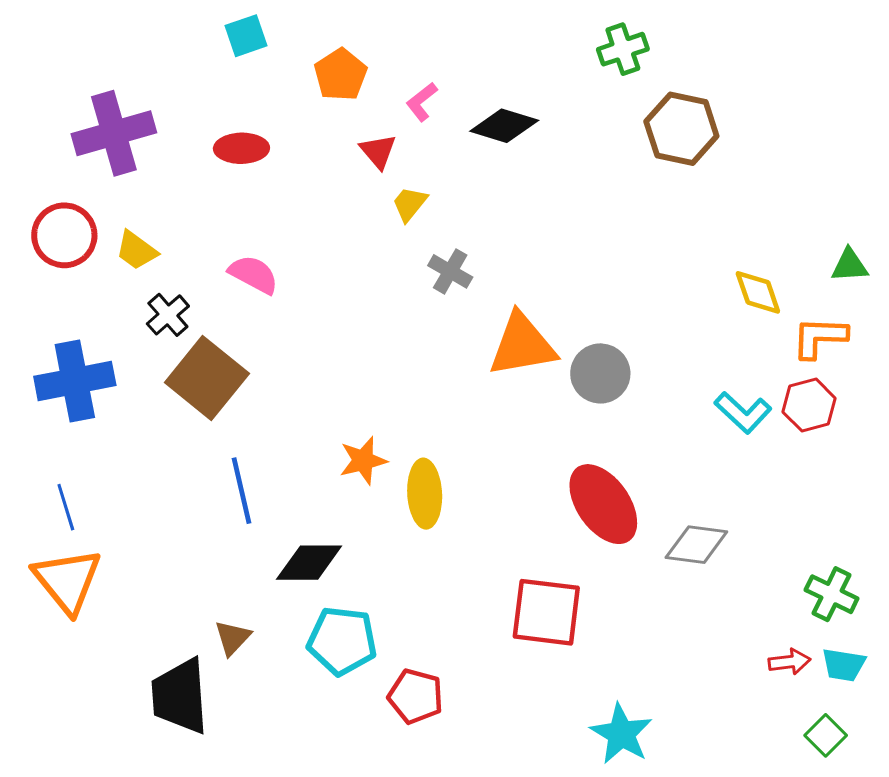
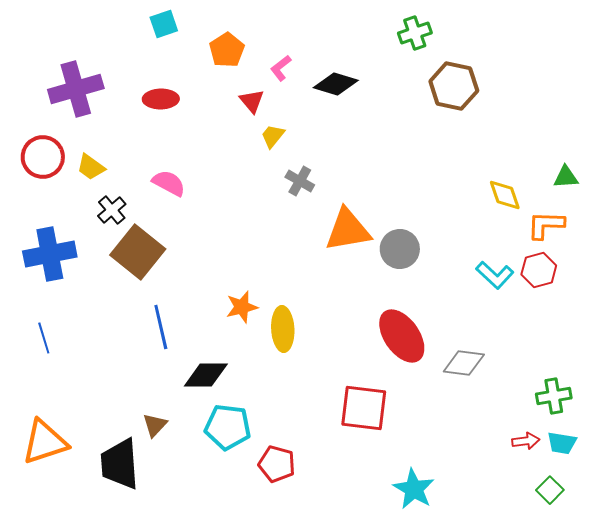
orange triangle: (67, 581) -> (45, 442), moved, turned 51
green cross: (832, 594) -> (554, 396), turned -36

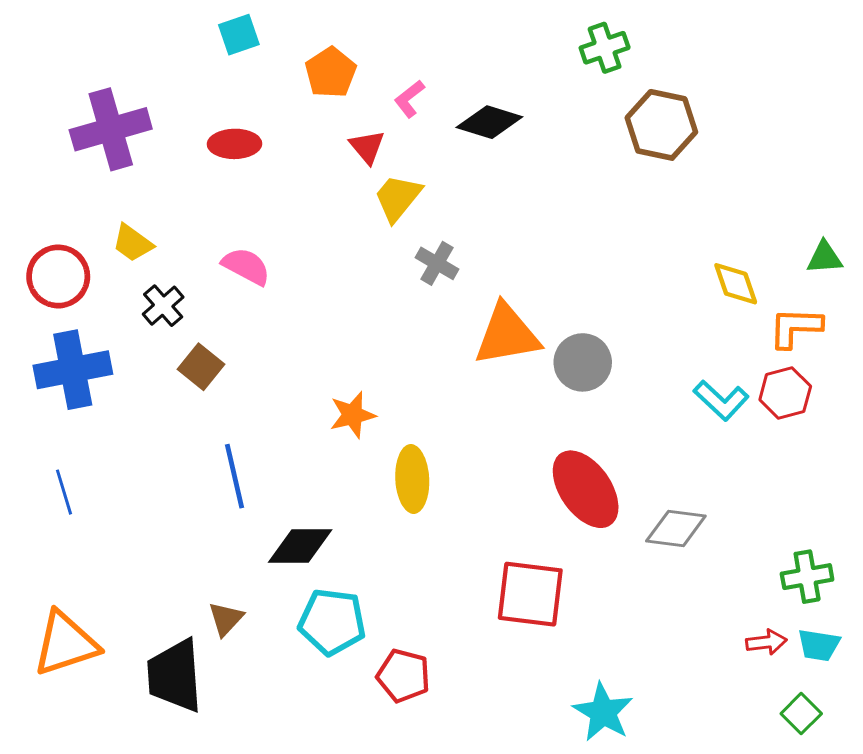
yellow trapezoid: (273, 136) -> (398, 198), size x1.4
red circle: (43, 157) -> (58, 276), moved
brown square: (138, 252) -> (201, 367), size x0.6
orange star: (242, 307) -> (353, 415), moved

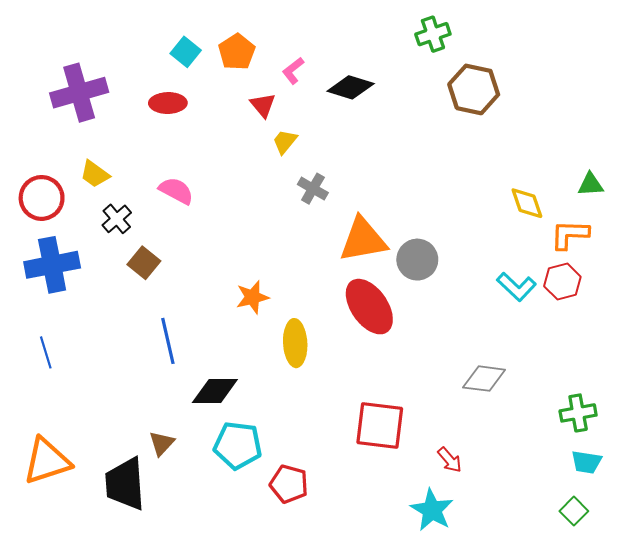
cyan square: (239, 35) -> (186, 52), moved, turned -32
yellow trapezoid: (398, 198) -> (285, 142), size x0.7
red ellipse: (586, 489) -> (369, 307), moved
red arrow: (766, 642) -> (450, 460), moved, turned 56

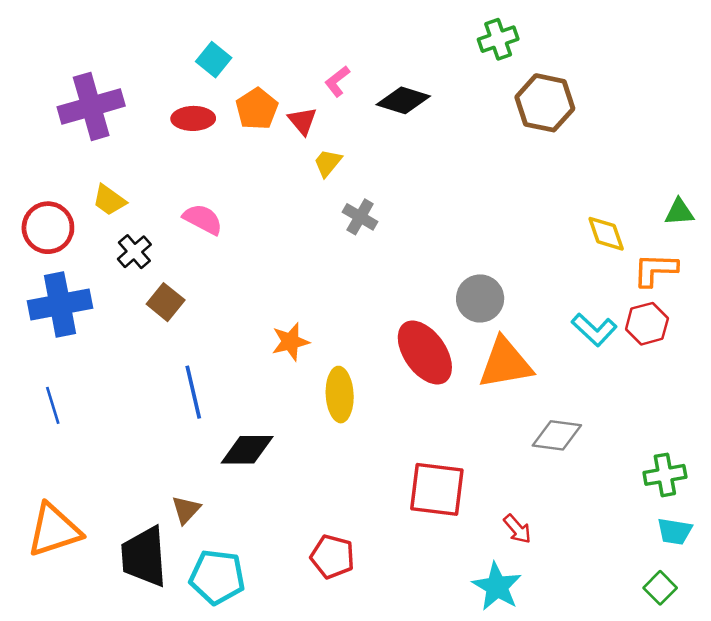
orange pentagon: (237, 52) -> (257, 109), moved
orange triangle: (363, 240) -> (505, 363), moved
cyan pentagon: (238, 445) -> (217, 577), moved

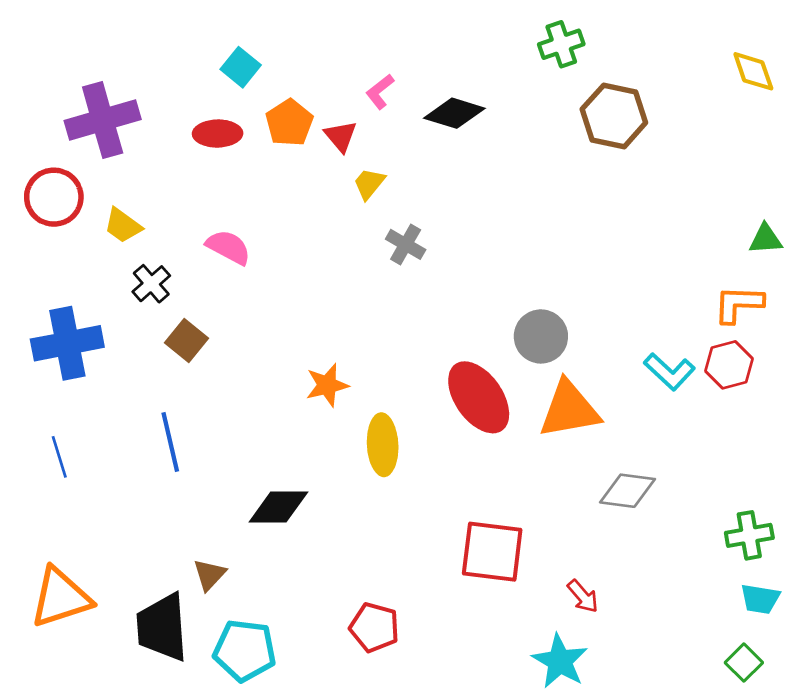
red circle: (48, 228) -> (54, 197), moved
yellow diamond: (606, 234) -> (753, 71), moved
blue line: (193, 392) -> (170, 442), moved

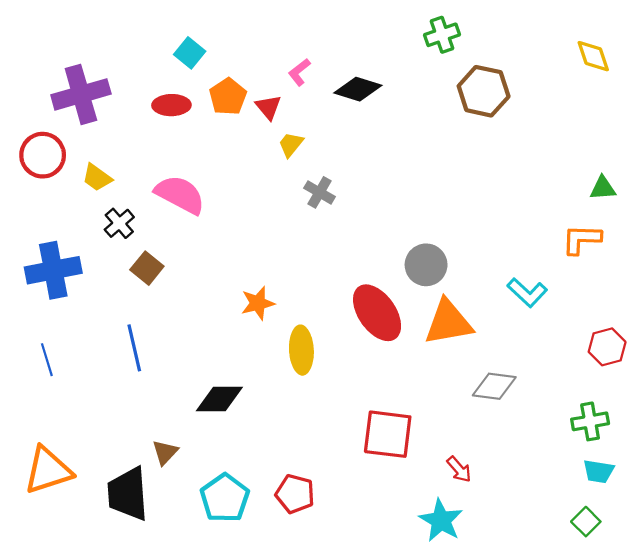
pink semicircle: (228, 247) -> (180, 195), size x1.4
red hexagon: (729, 365) -> (607, 347), moved
cyan pentagon: (245, 650) -> (225, 498), moved, turned 30

